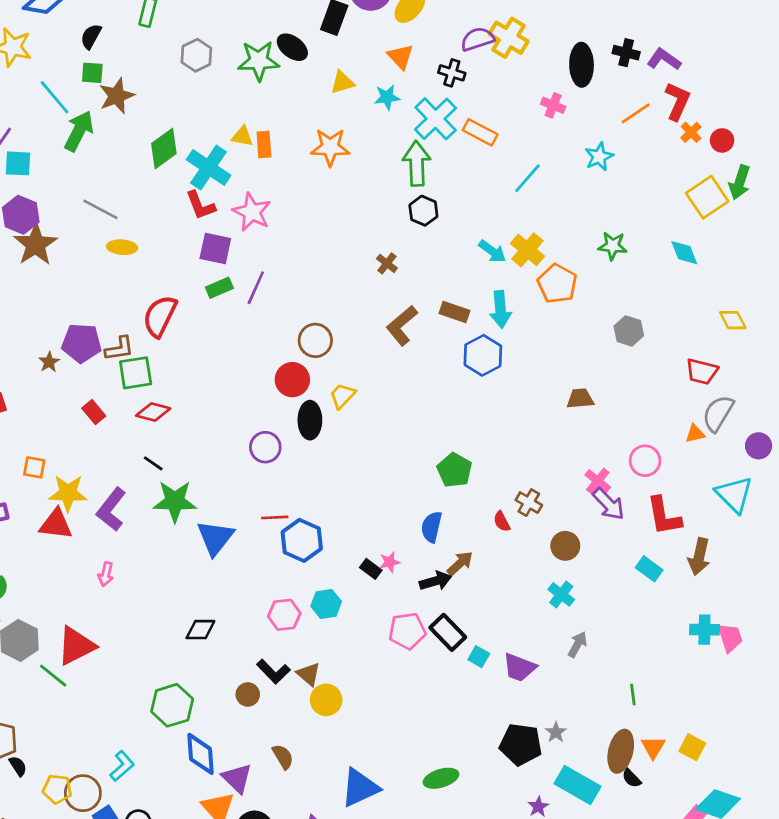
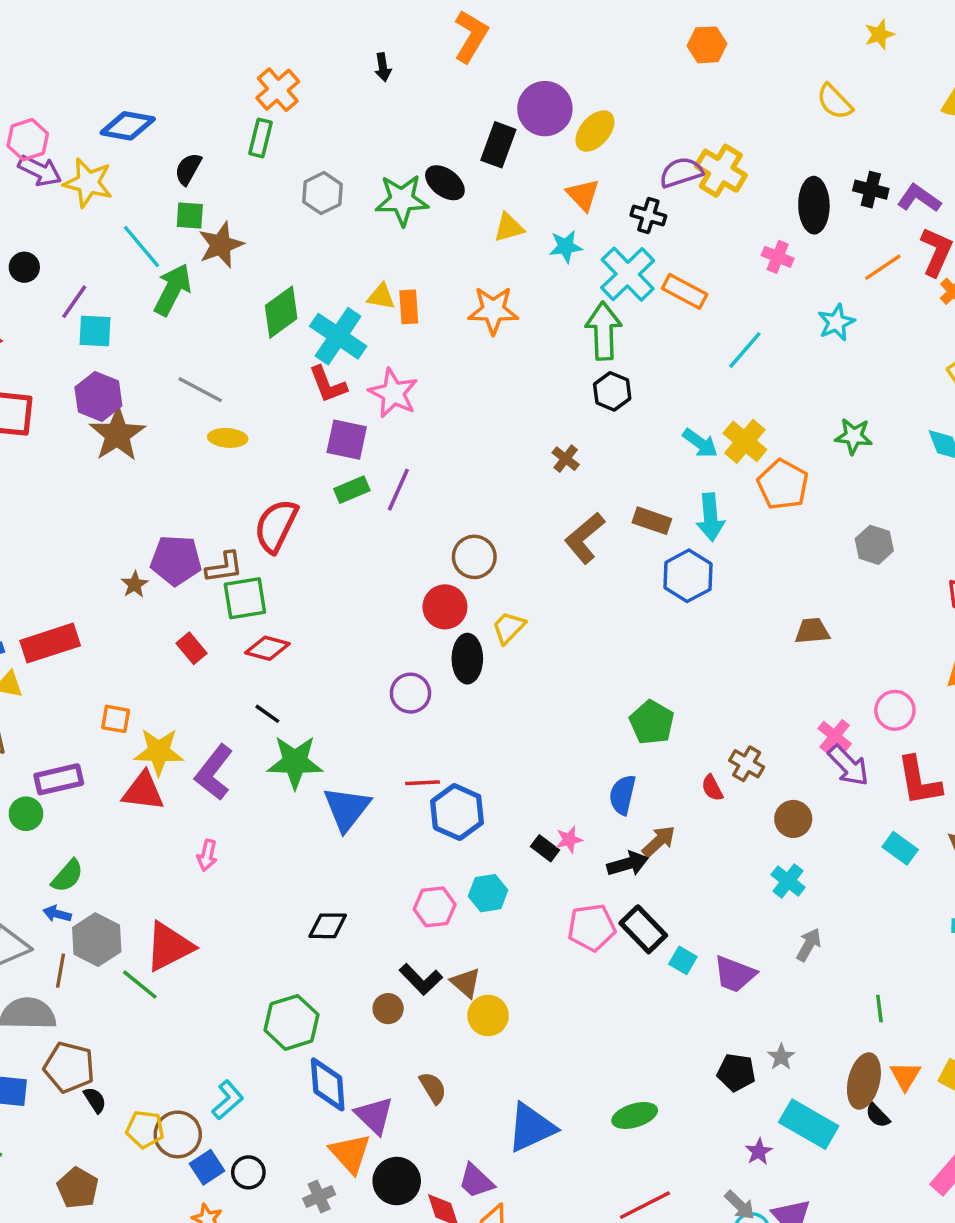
black pentagon: (521, 744) -> (736, 1072), size x0.7

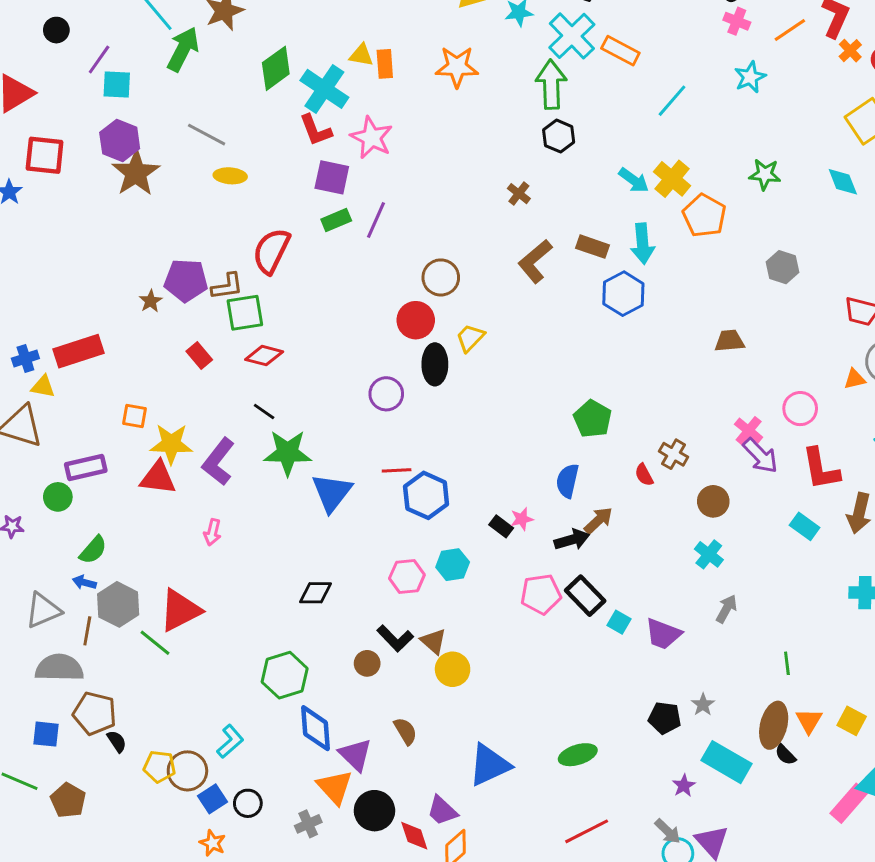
pink cross: (778, 257) -> (737, 21), moved
brown pentagon: (78, 1188) -> (68, 800), moved

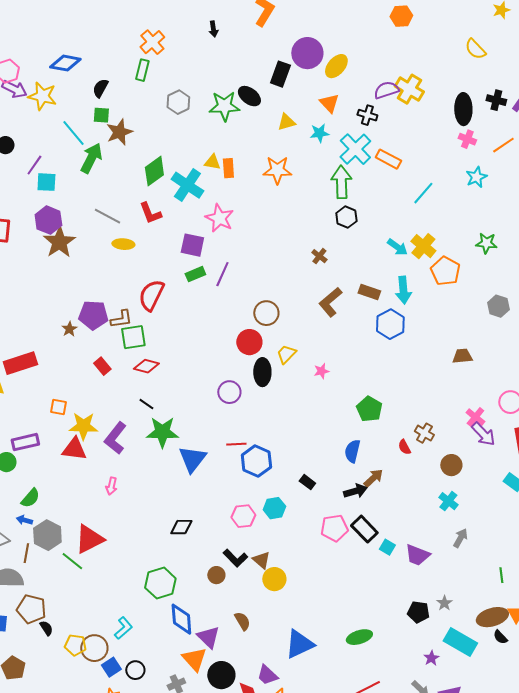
red L-shape: (316, 130) -> (150, 213), moved
pink star: (522, 519) -> (321, 371), moved
brown ellipse: (774, 725) -> (492, 617), turned 60

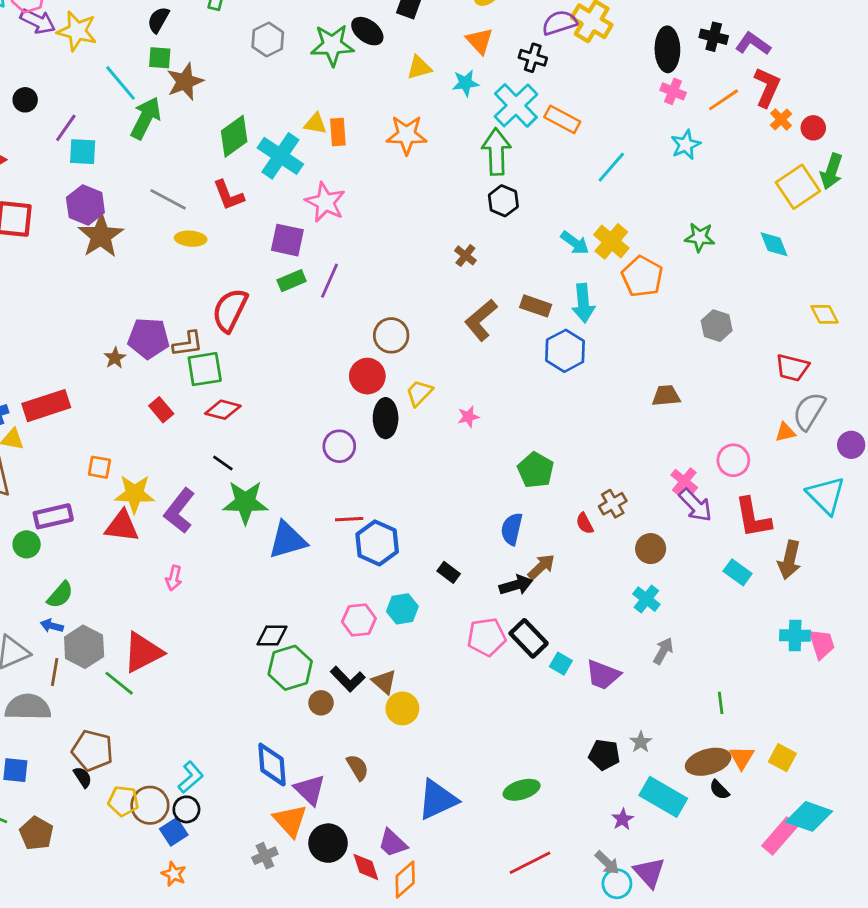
brown cross: (424, 433) -> (613, 504), turned 30
blue triangle: (192, 459) -> (287, 540), turned 36
green hexagon: (160, 583) -> (290, 668), moved
brown pentagon: (31, 609) -> (92, 751), moved
black circle: (135, 670) -> (186, 809), moved

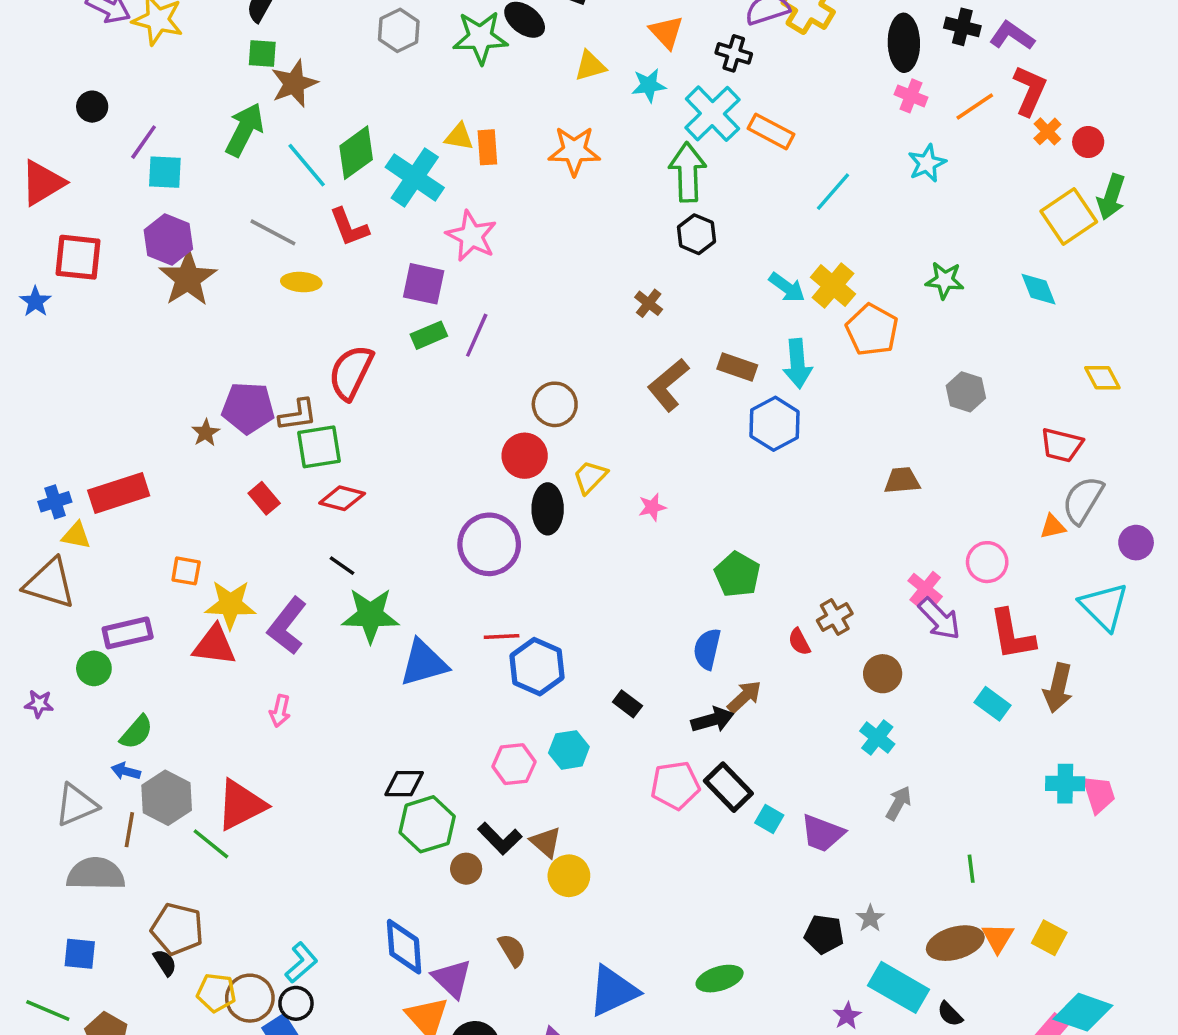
cyan line: (120, 83) -> (307, 165), moved
purple circle: (339, 446) -> (489, 544), size x1.5
black semicircle: (719, 790) -> (950, 1014), moved

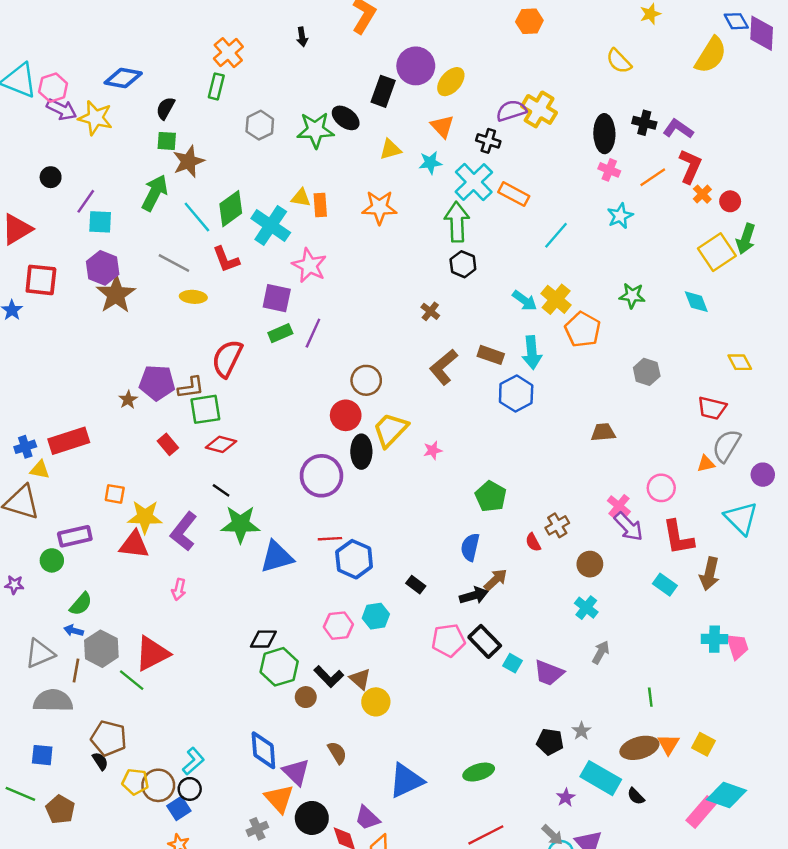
yellow trapezoid: (590, 477) -> (390, 430), size x1.5

